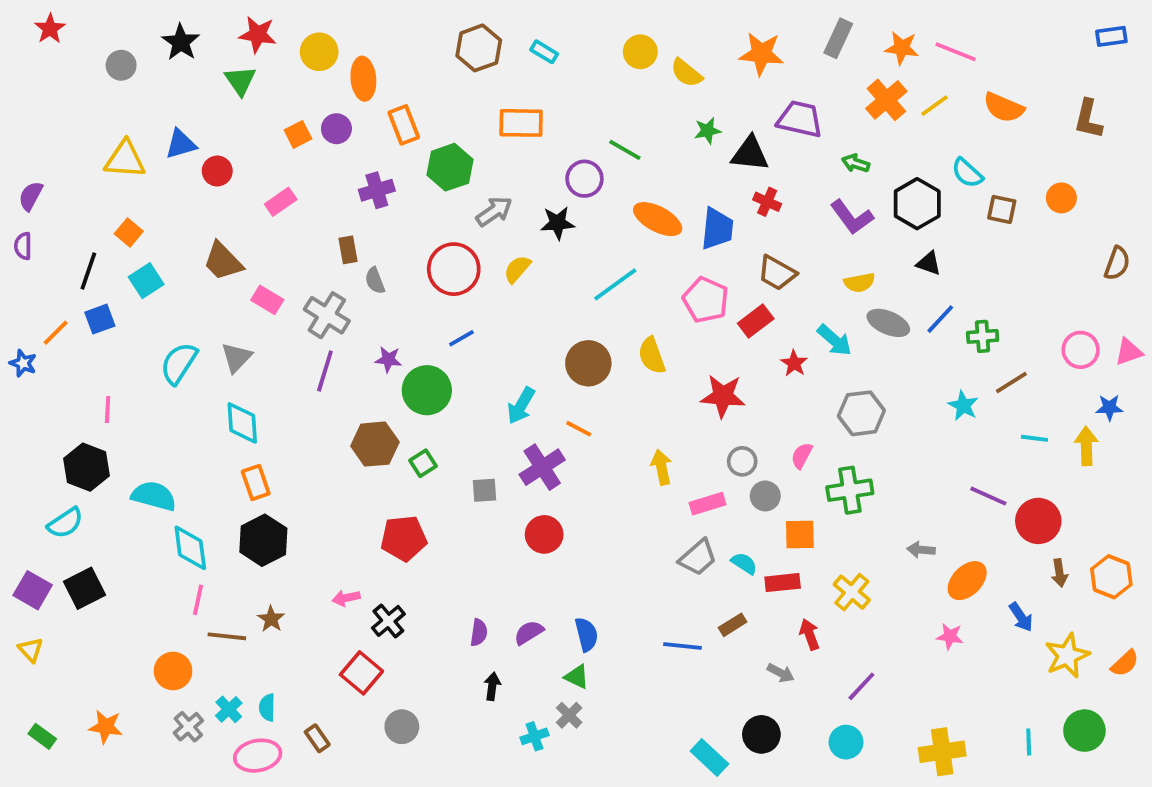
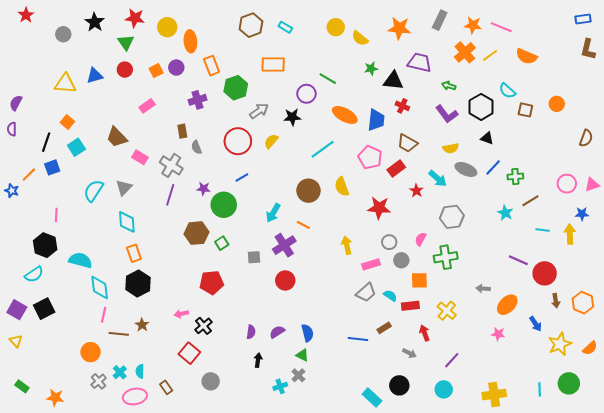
brown L-shape: (1088, 119) -> (588, 49), moved
red circle: (217, 171) -> (125, 70), moved
orange star: (106, 727) -> (55, 398), moved

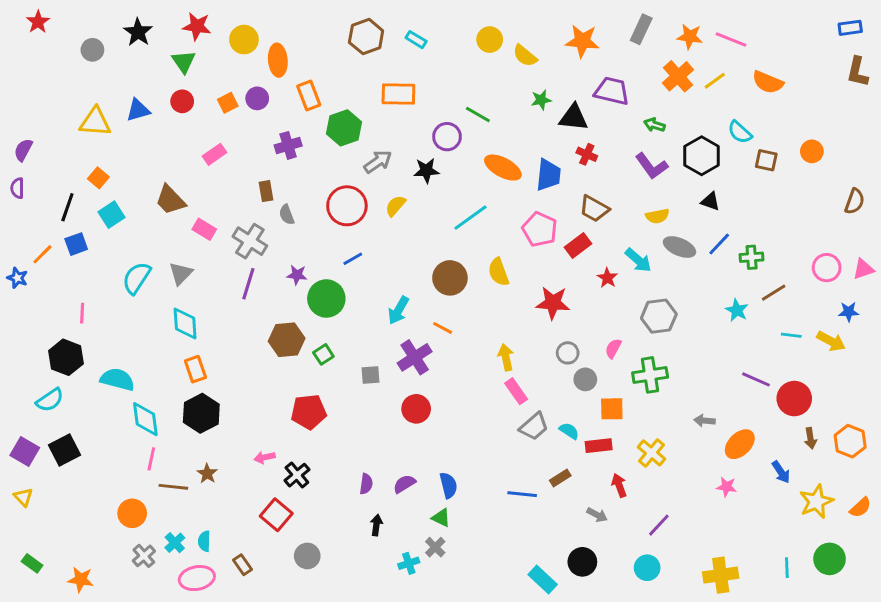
yellow arrow: (570, 234) -> (831, 341), turned 120
pink rectangle: (371, 264) -> (516, 391), moved, turned 72

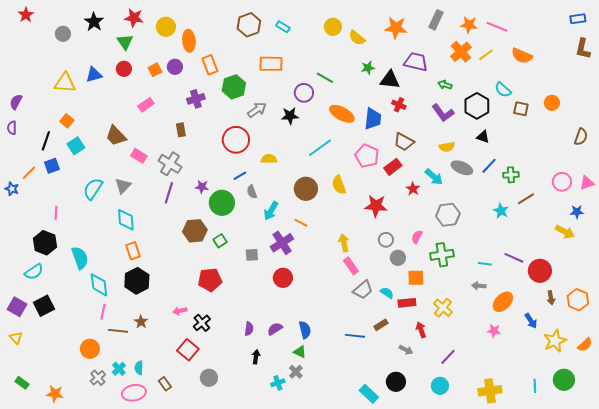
yellow semicircle: (396, 206) -> (269, 159), moved, turned 49
gray semicircle: (287, 215) -> (252, 192), moved
cyan line: (791, 335) -> (485, 264), moved
cyan semicircle: (117, 379) -> (80, 258), turned 55

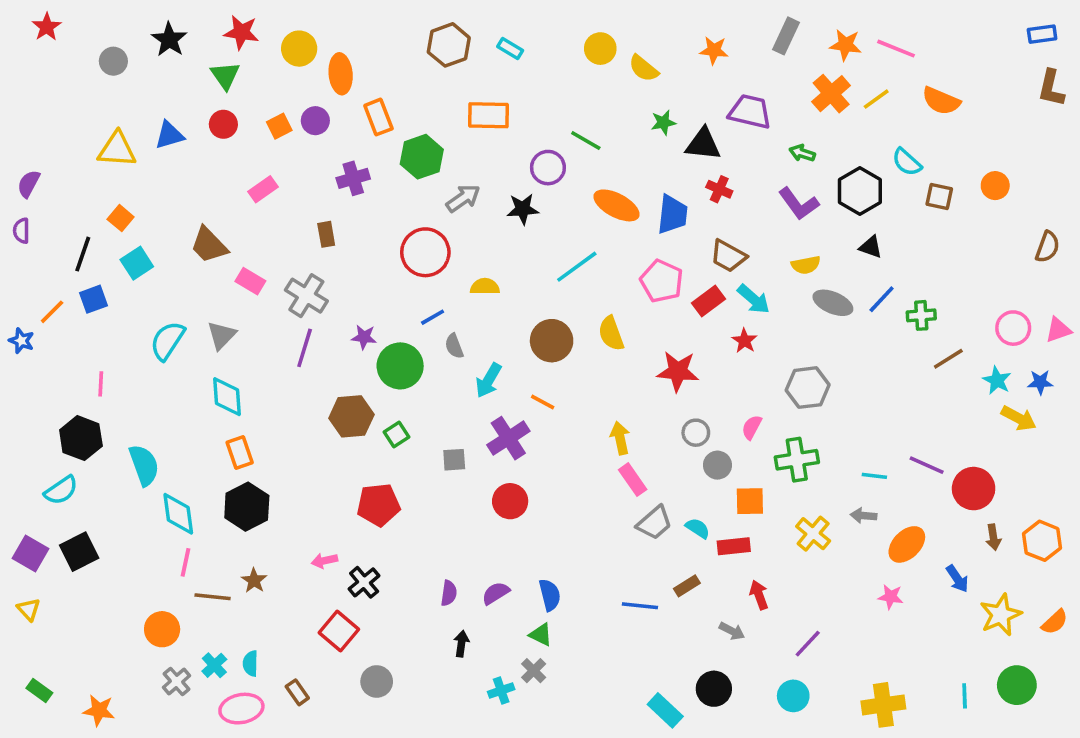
orange star: (396, 28) -> (714, 50), size x0.7
cyan arrow: (434, 177) -> (754, 299), moved
cyan star: (501, 211) -> (997, 380), moved
yellow cross: (443, 308) -> (813, 534), moved

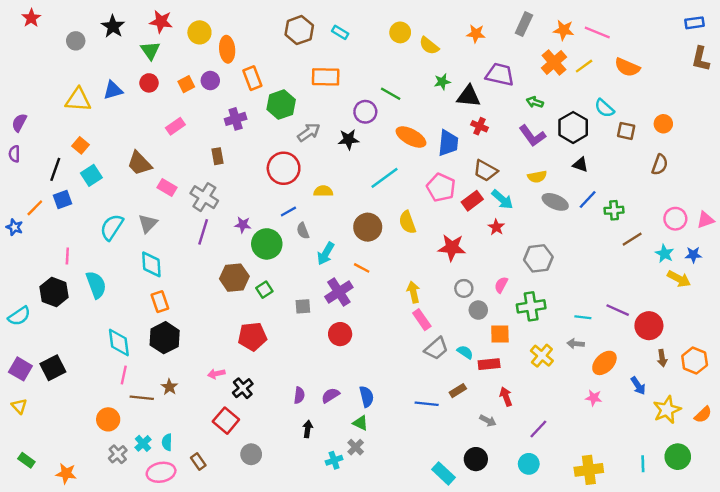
brown semicircle: (1047, 247) -> (660, 165), moved
cyan semicircle: (144, 465) -> (96, 285), moved
cyan semicircle: (61, 490) -> (19, 316), moved

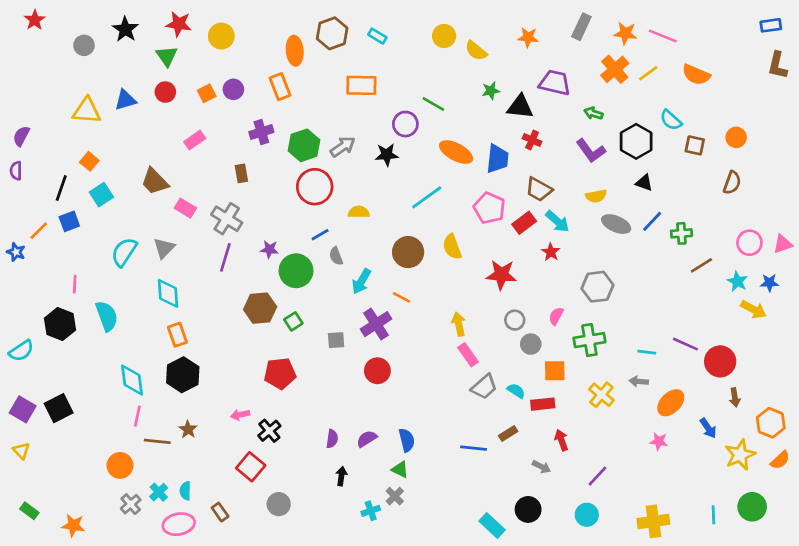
orange ellipse: (227, 49) -> (295, 51), moved
green hexagon: (281, 105) -> (304, 145), moved
orange hexagon: (695, 361) -> (771, 423), moved

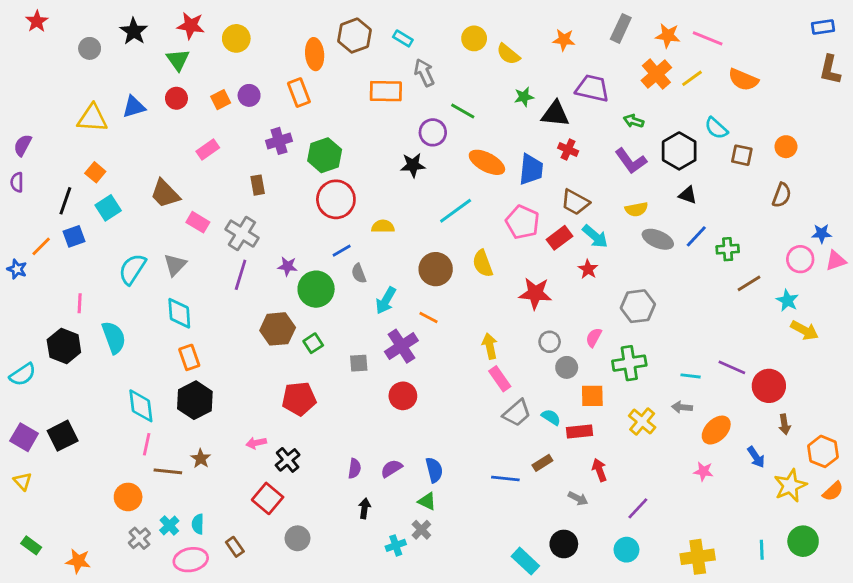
gray arrow: (343, 147) -> (424, 73), moved, turned -80
blue star: (769, 283) -> (822, 234), moved

